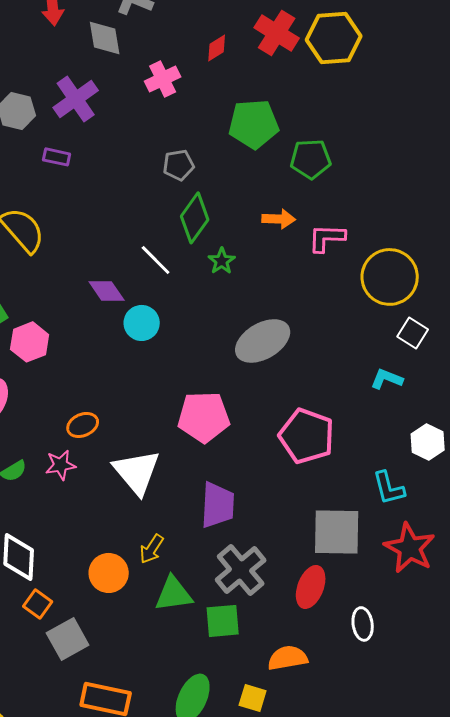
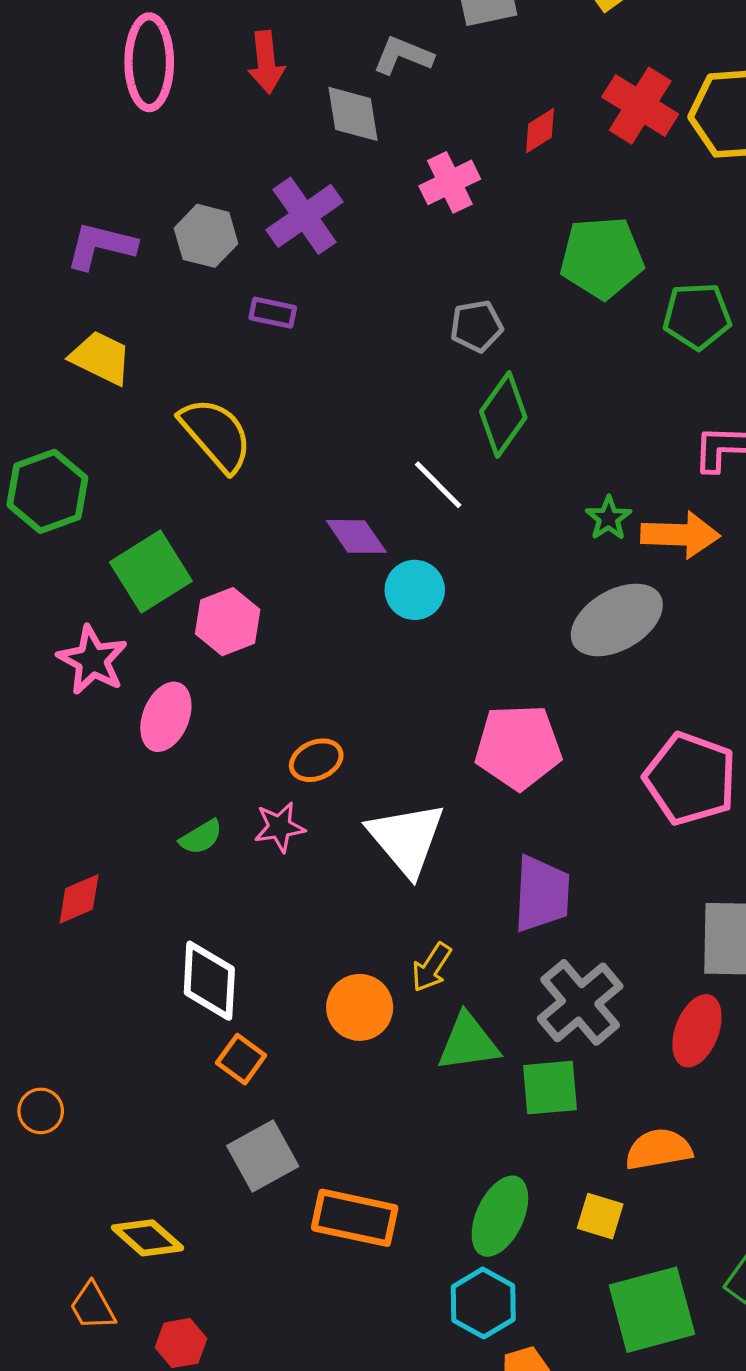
orange arrow: (279, 219) -> (680, 535), moved, size x1.4
green star: (222, 261) -> (608, 518), moved
gray square: (68, 639) -> (263, 1156), moved

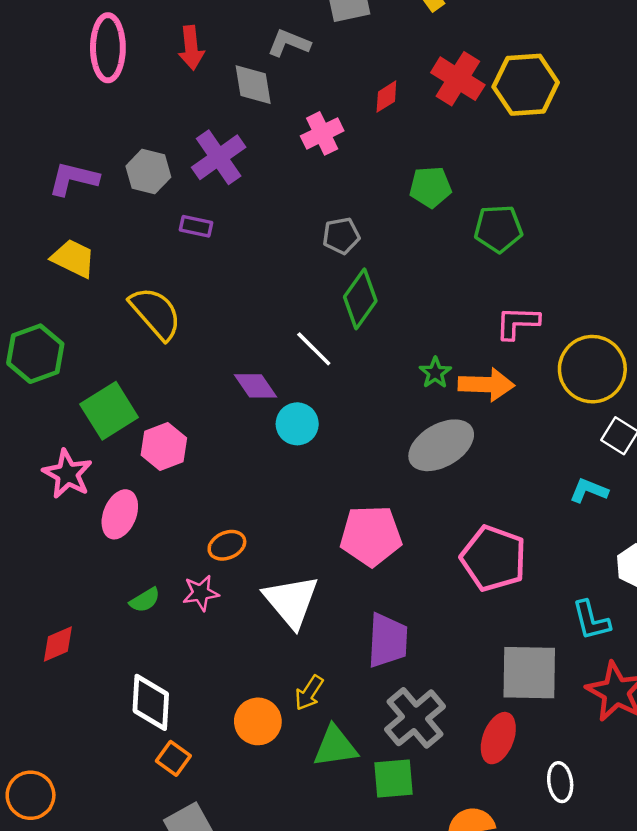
green pentagon: (602, 258) -> (430, 187), size x0.7
orange circle: (41, 1111) -> (31, 795), size x1.5

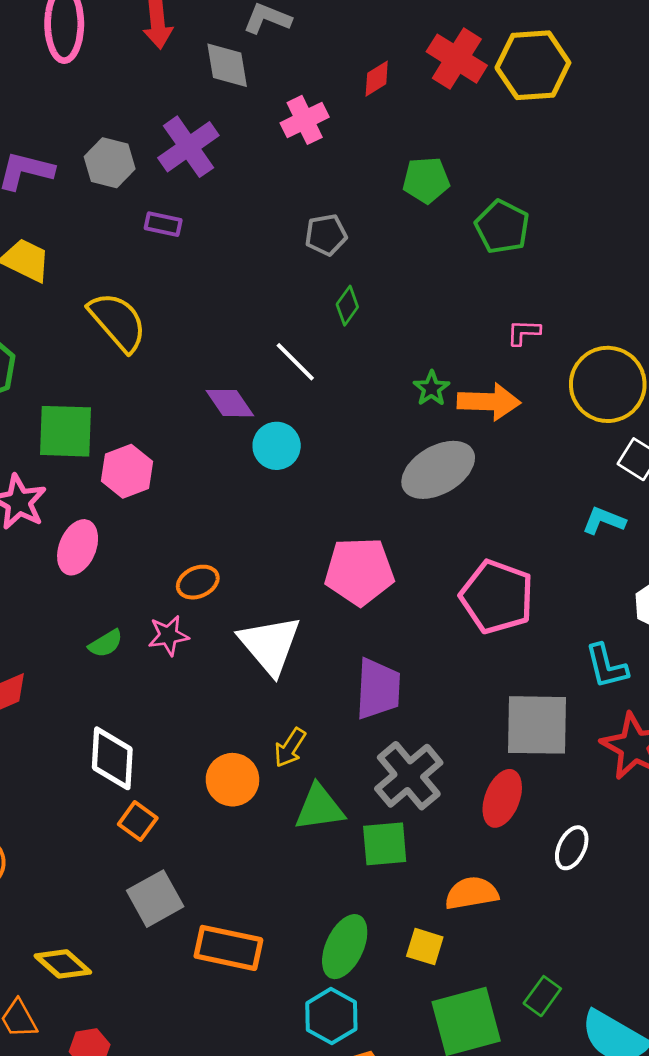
green pentagon: (498, 229) -> (502, 227), turned 30
green diamond: (360, 299) -> (347, 306), size x0.6
pink L-shape: (517, 323) -> (524, 332), size x0.7
green square: (109, 411) -> (66, 431), turned 34
white ellipse: (560, 782) -> (572, 848), turned 33

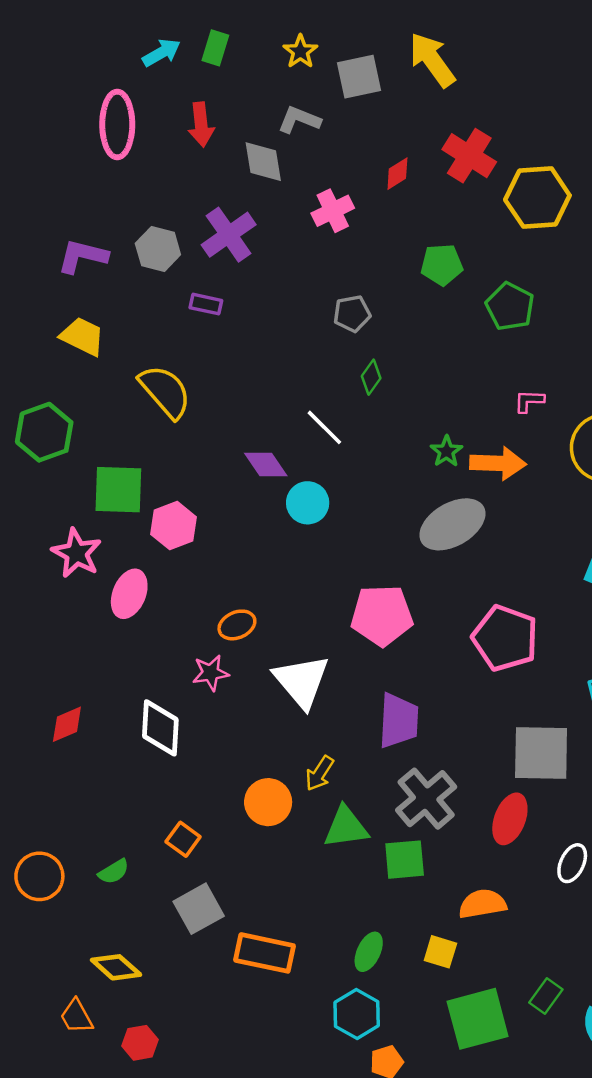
yellow hexagon: (533, 65) -> (537, 198), moved
green semicircle: (106, 643) -> (114, 872), moved
white diamond: (112, 758) -> (160, 728), moved
green ellipse: (345, 947) -> (369, 952), size x0.7

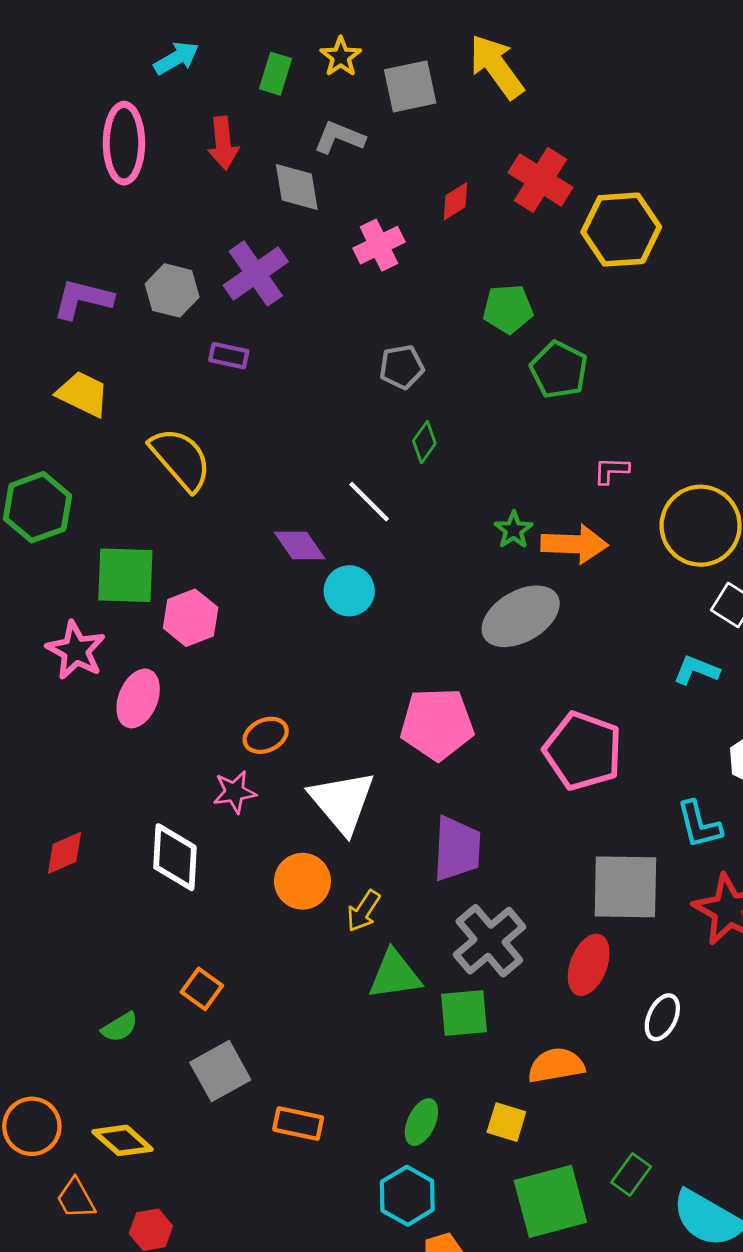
green rectangle: (215, 48) -> (276, 74), moved
green pentagon: (510, 306) -> (559, 370), moved
orange circle: (268, 802) -> (302, 881), moved
orange circle: (39, 876) -> (32, 1126), moved
orange rectangle: (265, 953) -> (298, 1123), size x0.7

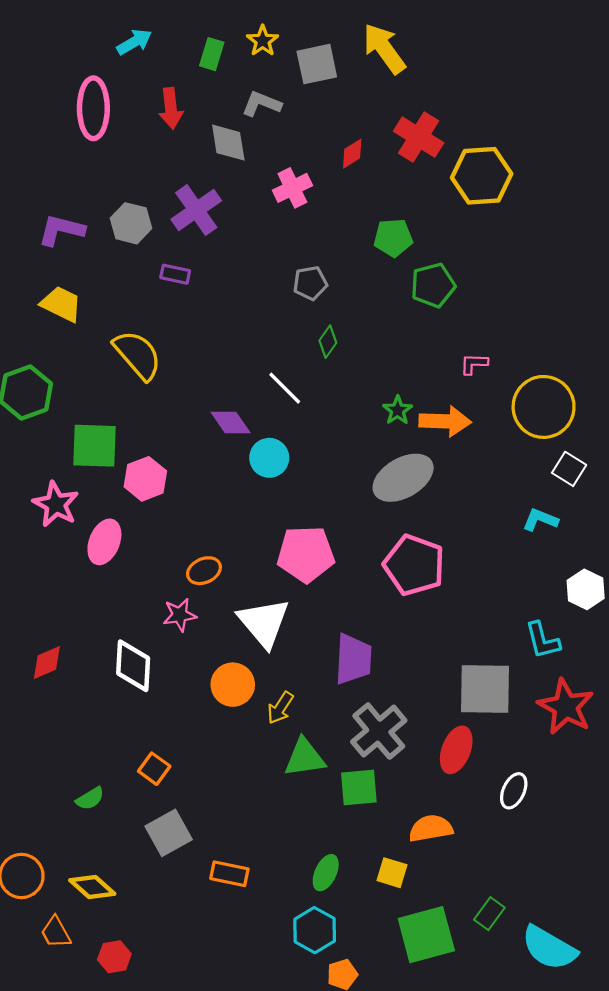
green pentagon: (559, 370) -> (433, 285), turned 30
pink pentagon: (437, 724) -> (306, 554), moved
pink pentagon: (583, 751) -> (414, 565), moved

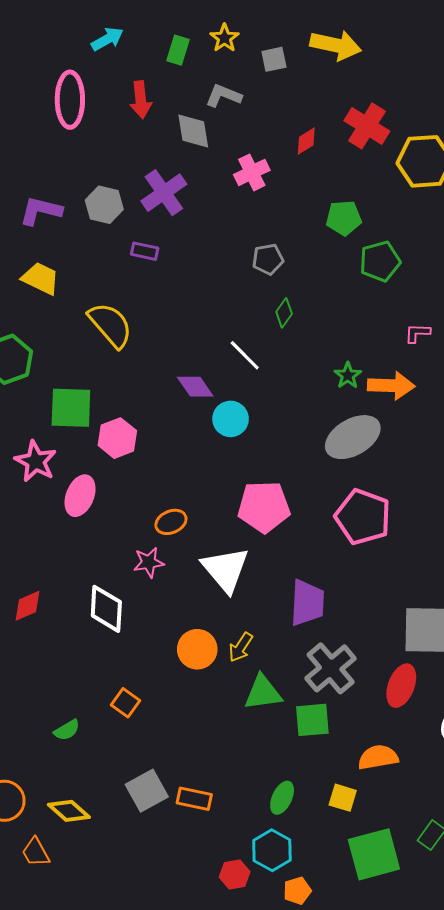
yellow arrow: (384, 49) -> (336, 45), turned 138
gray square: (317, 64) -> (274, 59), size x0.7
orange circle: (233, 685) -> (197, 649), moved
gray square: (169, 833) -> (147, 791), moved
red hexagon: (114, 957) -> (235, 874), moved

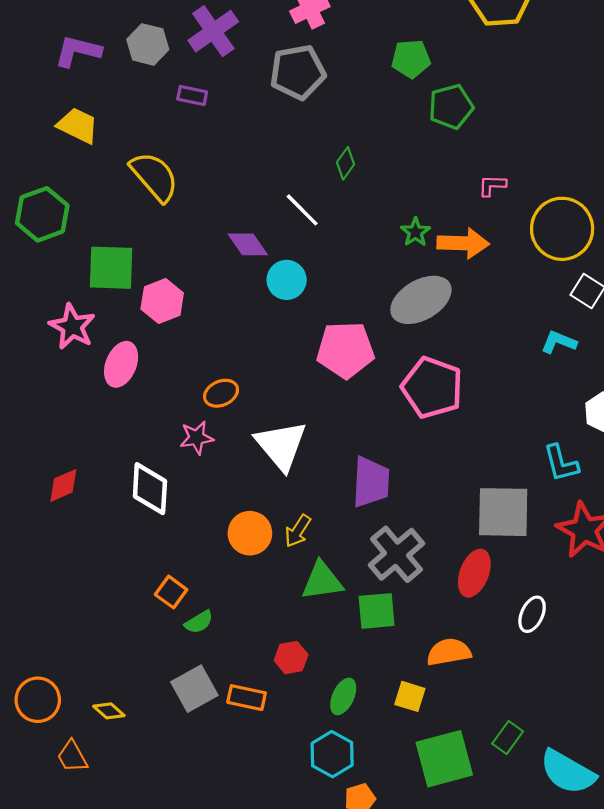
gray pentagon: (268, 259) -> (298, 72), moved, size x1.6
pink pentagon: (264, 507) -> (345, 350), moved
green semicircle: (67, 730) -> (199, 622), moved
yellow diamond: (69, 811) -> (109, 711), size x0.7
red hexagon: (235, 874) -> (291, 658), moved

